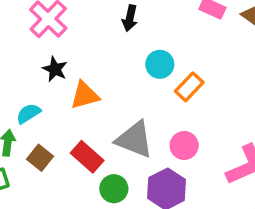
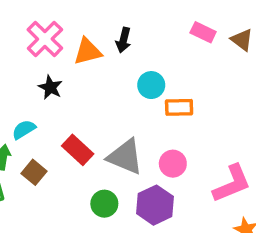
orange rectangle: (189, 87) -> (179, 107), turned 44
orange triangle: (85, 95) -> (88, 51), moved
red rectangle: (87, 157) -> (78, 150), moved

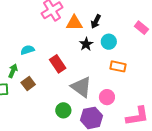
cyan circle: (151, 85) -> (109, 42), moved
black star: (50, 87) -> (86, 44), moved
cyan semicircle: (24, 129) -> (27, 50), moved
red rectangle: (78, 150) -> (58, 64), moved

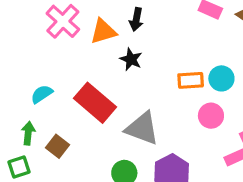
cyan circle: (109, 42) -> (221, 78), moved
red rectangle: (58, 64) -> (95, 103), size x1.4
pink circle: (107, 97) -> (211, 116), moved

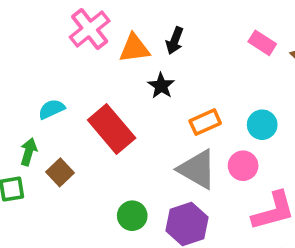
orange rectangle: (191, 80) -> (205, 122), moved, turned -30
gray triangle: (142, 128) -> (197, 169), moved

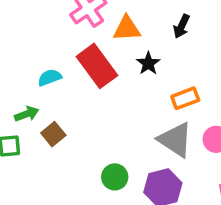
black arrow: (175, 41) -> (182, 26), moved
red rectangle: (112, 129) -> (97, 66), moved
green arrow: (29, 152) -> (27, 114), turned 50

